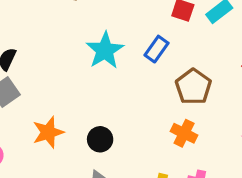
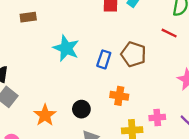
blue rectangle: (156, 49) -> (104, 59), moved
orange cross: (184, 133) -> (119, 96), moved

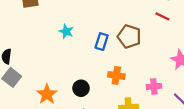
cyan star: (66, 48) -> (66, 31), size x0.6
pink cross: (157, 118) -> (154, 86), moved

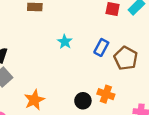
blue rectangle: (102, 42) -> (101, 47), moved
black circle: (81, 88) -> (83, 101), moved

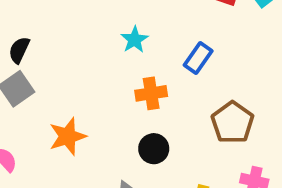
brown pentagon: (126, 58) -> (233, 123), moved
orange cross: (106, 94) -> (151, 93), moved, turned -35

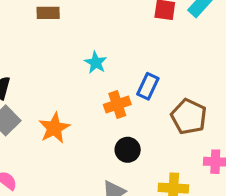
blue rectangle: (198, 58) -> (148, 86), moved
orange star: (68, 136) -> (54, 128), moved

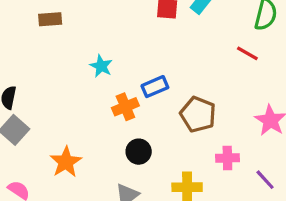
blue rectangle: (148, 86) -> (155, 87), turned 45
orange star: (54, 128) -> (66, 162), moved

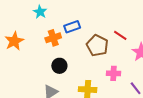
red line: (247, 53) -> (120, 35), moved
orange star: (66, 162) -> (14, 41), moved

